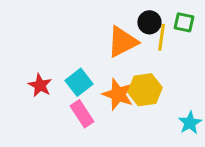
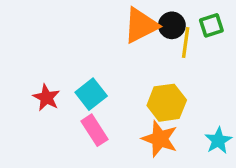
green square: (184, 22) -> (211, 25), turned -30
orange triangle: (122, 42) -> (141, 25), moved
orange star: (118, 94) -> (160, 139), moved

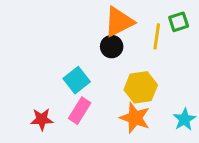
black circle: (172, 25) -> (112, 47), moved
red star: (46, 98) -> (42, 119), moved, turned -30
pink rectangle: (95, 130) -> (80, 111), turned 65

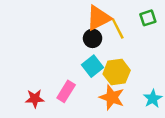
yellow line: (157, 36) -> (118, 29), moved, turned -35
cyan square: (77, 80) -> (93, 66), moved

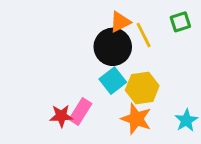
orange triangle: (99, 18) -> (120, 22), size x0.7
black circle: (93, 38) -> (113, 47), size x1.6
red star: (35, 99) -> (61, 116), moved

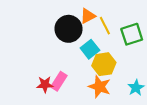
green square: (180, 22) -> (132, 34), moved, size x1.5
black circle: (113, 47) -> (69, 29), moved
cyan square: (113, 81) -> (90, 49), moved

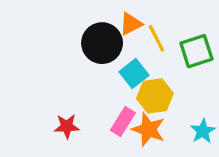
pink rectangle: (59, 81) -> (123, 122), moved

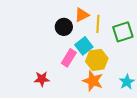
yellow line: (156, 38) -> (98, 24), turned 30
black circle: (102, 43) -> (64, 27), size x0.7
pink rectangle: (123, 122) -> (69, 58), moved

